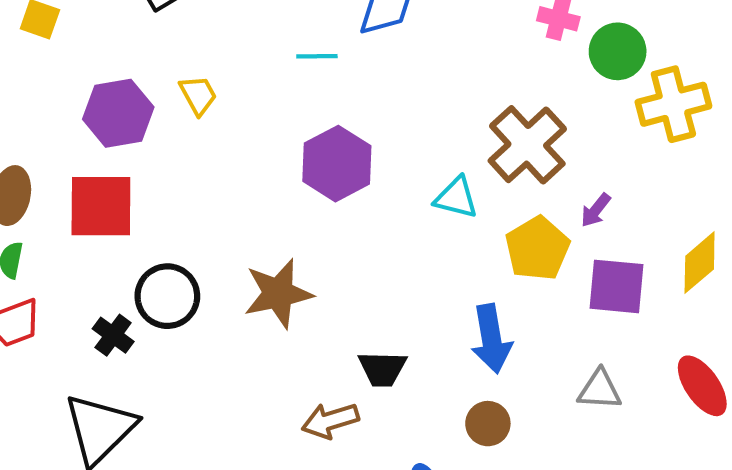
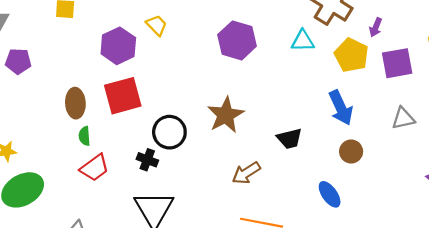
brown arrow: (330, 421) -> (246, 173), moved

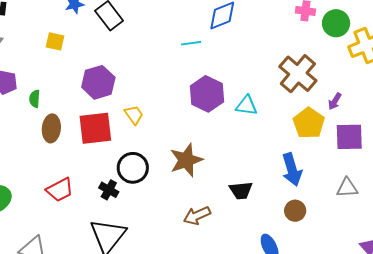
yellow trapezoid: (157, 25) -> (134, 115), moved
cyan triangle: (303, 41) -> (246, 106), moved
green semicircle: (85, 136) -> (35, 99), moved

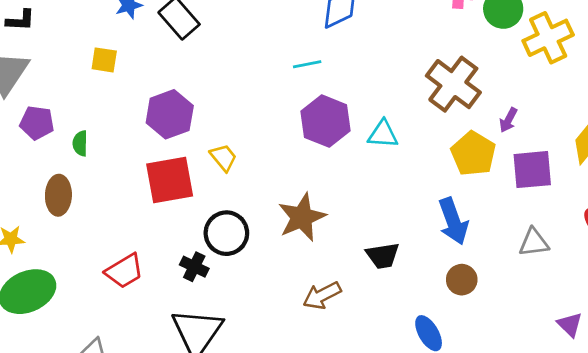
cyan line: (191, 43) -> (307, 64), moved
brown ellipse: (51, 128) -> (58, 195), moved

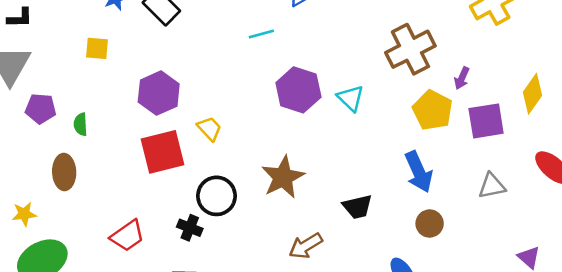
cyan line: (307, 64) -> (261, 34), moved
brown cross: (453, 84) -> (410, 49), turned 30
cyan triangle: (383, 134) -> (351, 98), turned 44

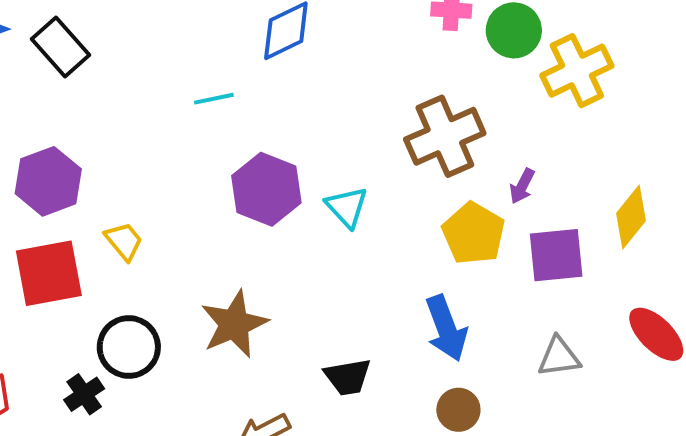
black cross: (190, 228) -> (84, 394), turned 30

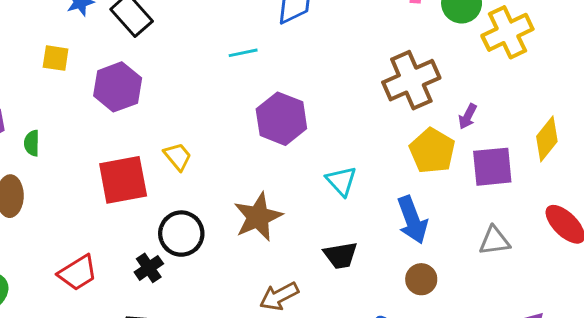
purple hexagon: (48, 181) -> (118, 87), moved
cyan triangle: (347, 207) -> (341, 181), moved

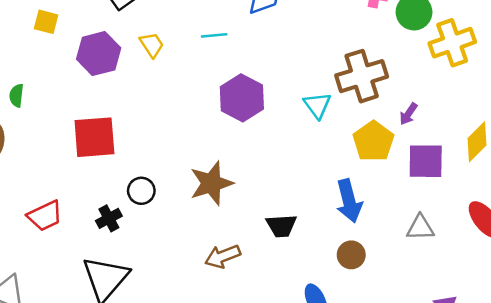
yellow trapezoid: (178, 157) -> (152, 45), moved
cyan triangle: (341, 181) -> (317, 105), moved
black circle: (181, 234) -> (141, 191), size x0.7

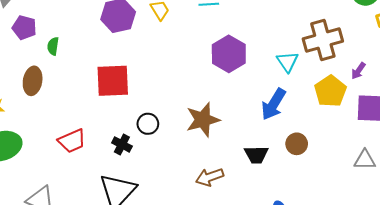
blue arrow: (349, 201) -> (273, 104), moved, turned 44
black cross: (109, 218) -> (122, 144), turned -36
brown circle: (351, 255) -> (297, 144), moved

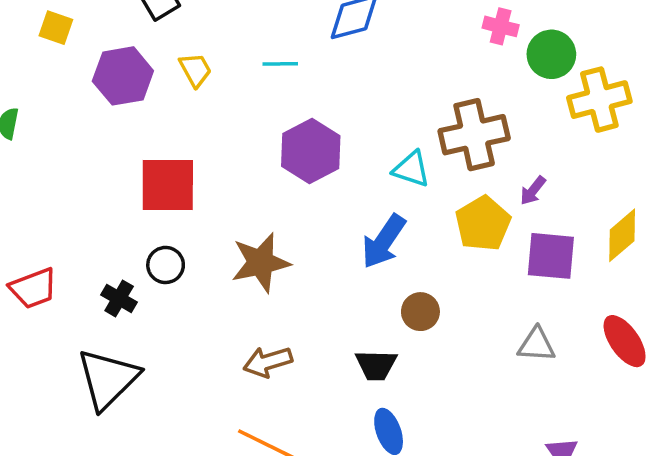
cyan triangle: (288, 62) -> (411, 169), turned -40
red square: (113, 81) -> (168, 185), moved
black trapezoid: (256, 155) -> (376, 365), moved

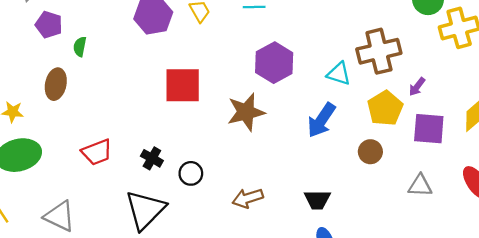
brown star: (261, 263) -> (246, 112), moved
black circle: (166, 265) -> (191, 173), moved
brown circle: (420, 312) -> (370, 152), moved

